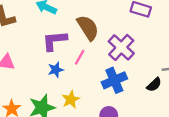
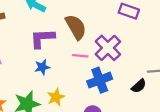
pink line: (80, 57) -> (80, 56), moved, turned 63

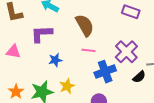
purple L-shape: (42, 38) -> (42, 34), moved
purple cross: (108, 48) -> (126, 52), moved

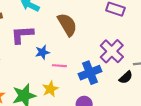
pink line: (88, 50) -> (59, 66), moved
blue star: (55, 60) -> (42, 52), moved

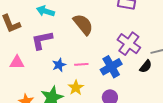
blue star: (42, 52) -> (59, 65), moved

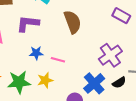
blue cross: (111, 67) -> (94, 83), moved, turned -30

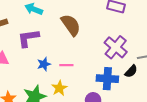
blue cross: (94, 83) -> (107, 79), turned -30

